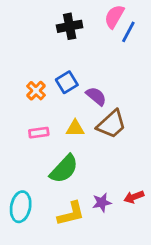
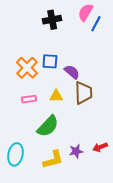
blue square: (67, 82) -> (50, 61), turned 35
orange cross: (36, 91) -> (27, 68), size x1.5
brown trapezoid: (112, 124) -> (83, 93), turned -50

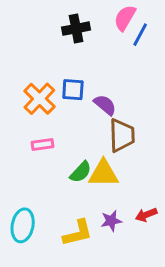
yellow triangle: (56, 96) -> (103, 174), moved, size x1.5
green semicircle: (48, 126) -> (81, 172), moved, size x0.7

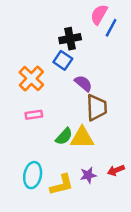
black cross: (76, 29) -> (70, 39), moved
blue square: (73, 90) -> (63, 60), moved, turned 30
cyan ellipse: (23, 225) -> (33, 175), moved

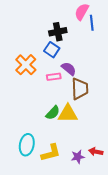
blue line: (111, 28) -> (92, 23), turned -35
pink rectangle: (34, 115) -> (54, 77), moved
red arrow: (116, 170) -> (96, 152), moved, turned 32
purple star: (88, 175) -> (78, 157), moved

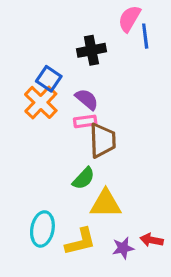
blue square: (52, 50) -> (49, 79), moved
purple semicircle: (69, 69) -> (87, 99), moved
brown trapezoid: (80, 89) -> (103, 140), moved
yellow triangle: (68, 114) -> (106, 204), moved

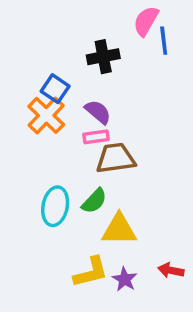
brown trapezoid: (103, 140) -> (116, 158), turned -96
cyan ellipse: (42, 229) -> (55, 206), moved
purple star: (123, 248) -> (125, 279), moved, turned -30

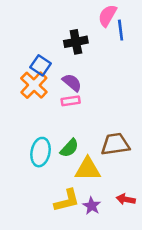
brown trapezoid: (116, 158) -> (115, 144), moved

